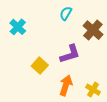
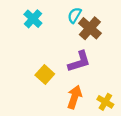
cyan cross: (18, 27) -> (33, 19), moved
brown cross: (93, 30) -> (90, 28), moved

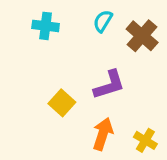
cyan cross: (33, 19) -> (46, 26), turned -36
brown cross: (90, 28) -> (142, 36), moved

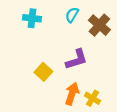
yellow cross: (145, 140) -> (93, 98), moved

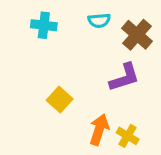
cyan semicircle: (72, 15) -> (99, 21), turned -126
purple L-shape: (77, 59) -> (124, 77), moved

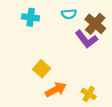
purple L-shape: (124, 77) -> (86, 39), moved, turned 70
orange arrow: (99, 130) -> (56, 90), moved, turned 45

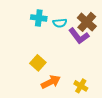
cyan semicircle: (69, 14) -> (60, 23), moved
cyan cross: (31, 17) -> (39, 18), moved

